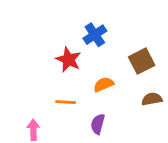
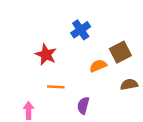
red star: (68, 60) -> (46, 55), moved
orange semicircle: (104, 84) -> (98, 66), moved

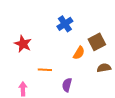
red star: (46, 55) -> (23, 44), moved
orange semicircle: (98, 66) -> (79, 53), turned 144

